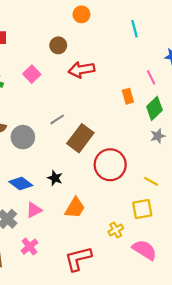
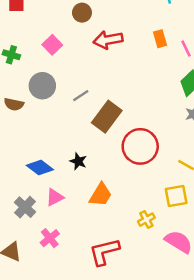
orange rectangle: (128, 96) -> (160, 39), moved
gray circle: (23, 137) -> (42, 86), moved

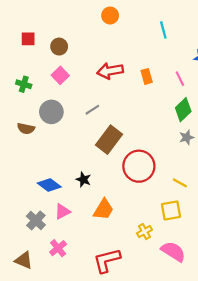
brown circle: (82, 13) -> (59, 47), moved
orange rectangle: (160, 39) -> (147, 76), moved
gray line: (81, 96) -> (92, 110), moved

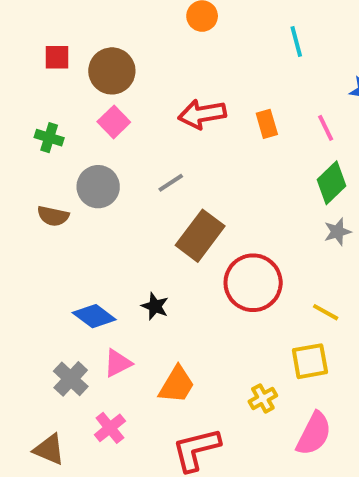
brown circle: (59, 47) -> (112, 71), size x1.5
orange trapezoid: (103, 209) -> (177, 385), moved
pink semicircle: (173, 251) -> (314, 434), turned 85

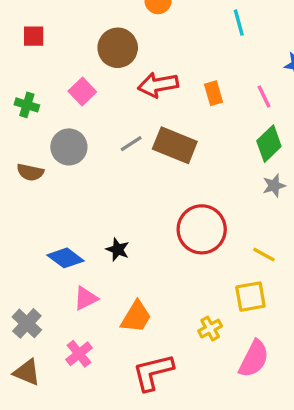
brown circle: (112, 71) -> (118, 48), moved
brown rectangle: (200, 236) -> (175, 145), moved, turned 75
gray cross: (71, 379) -> (27, 323), moved

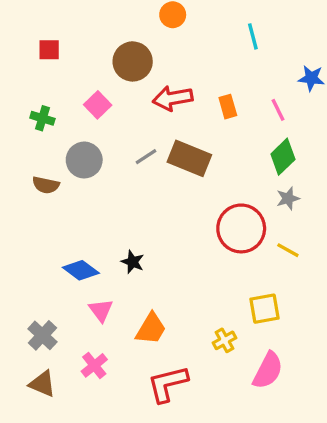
red circle: (202, 229) -> (241, 228), moved
yellow line: (264, 255) -> (288, 250), moved
pink triangle: (86, 298) -> (101, 310), turned -40

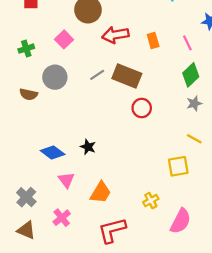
green cross: (42, 118) -> (26, 49), turned -35
red circle: (241, 228) -> (142, 108), moved, size x0.6
yellow square: (265, 309) -> (178, 166), moved

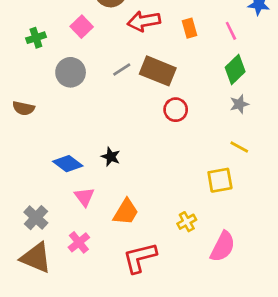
brown semicircle: (29, 94) -> (24, 108), moved
brown triangle: (26, 230) -> (36, 258), size x1.4

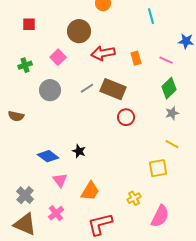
pink line: (231, 31) -> (166, 60), turned -40

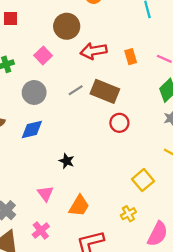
blue diamond: (48, 156) -> (32, 130), moved, turned -50
yellow square: (158, 168) -> (143, 180), moved, turned -30

